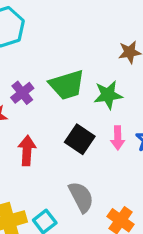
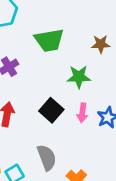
green trapezoid: (67, 85) -> (49, 40), moved

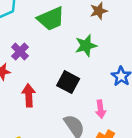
pink arrow: (82, 113) -> (101, 109), moved

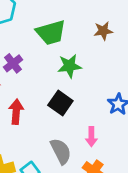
green star: (86, 46) -> (69, 66), moved

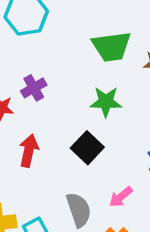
green trapezoid: (51, 33) -> (111, 46), moved
pink arrow: (91, 137) -> (121, 197), turned 42

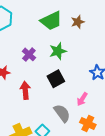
purple cross: (34, 88) -> (29, 54), moved
black square: (87, 148) -> (56, 79), turned 36

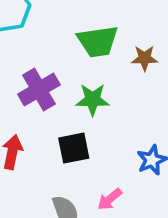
purple cross: (29, 54) -> (39, 90), size x1.5

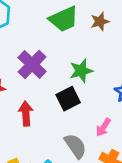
green star: (93, 100) -> (81, 71), moved

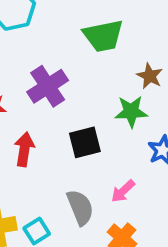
brown star: (100, 22) -> (150, 76), moved, turned 30
green star: (81, 71) -> (131, 112), moved

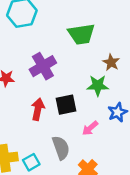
red arrow: (24, 149) -> (38, 109), moved
pink arrow: (123, 191) -> (90, 128), moved

